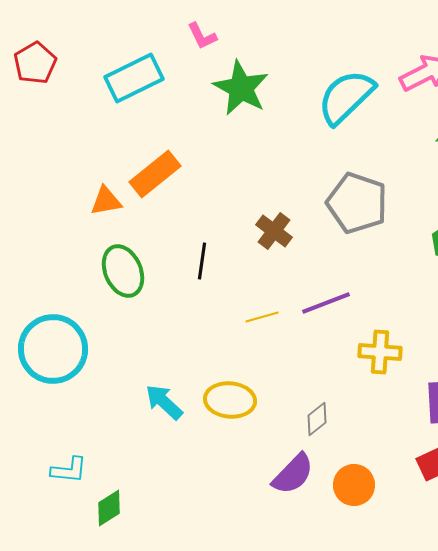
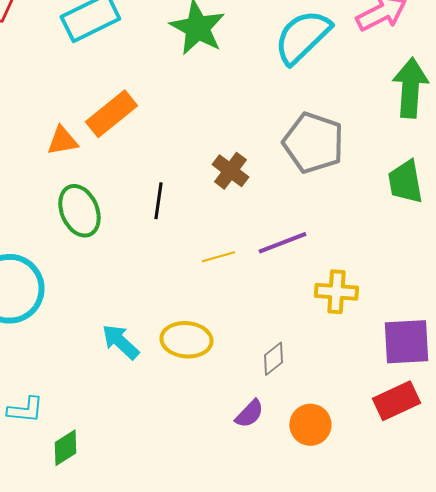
purple semicircle: (293, 474) -> (249, 414), size x0.7

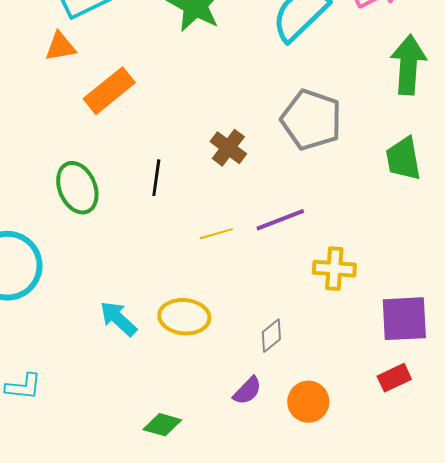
orange triangle: (62, 141) -> (60, 47), moved
red rectangle: (396, 401) -> (394, 378), size x0.7
green diamond: (65, 448) -> (162, 425), moved, turned 48

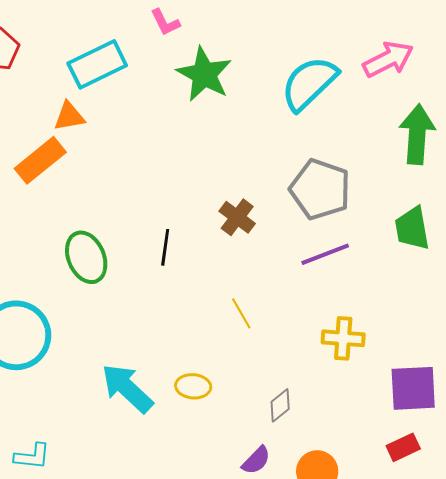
orange rectangle: (109, 91) -> (40, 160), moved
purple line: (280, 220) -> (325, 254), moved
yellow line: (216, 234) -> (241, 313), moved, turned 76
yellow ellipse: (184, 317) -> (193, 386), size x0.7
cyan arrow: (118, 319) -> (127, 388), size x1.4

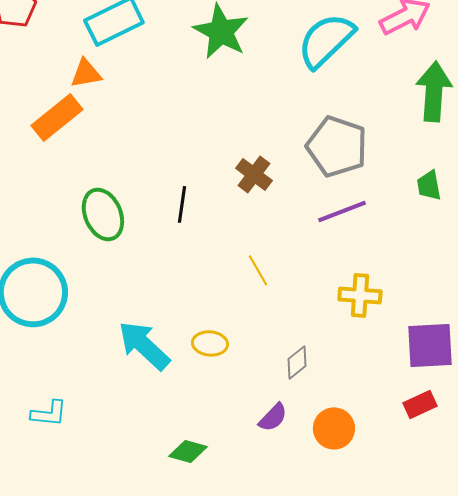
green trapezoid: (412, 228) -> (429, 185), size x0.7

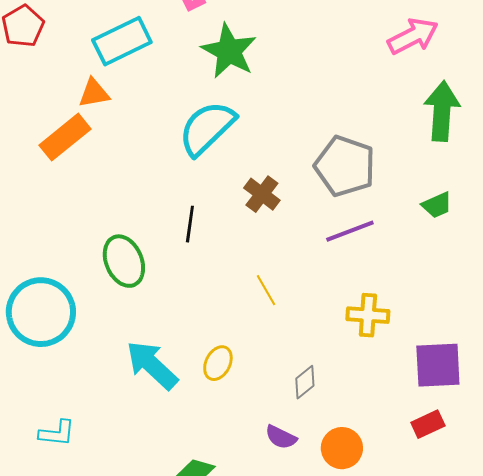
cyan semicircle: (326, 40) -> (207, 128), moved
green trapezoid: (429, 185) -> (437, 205), turned -104
green ellipse: (103, 214) -> (124, 261), moved
yellow ellipse: (210, 343) -> (218, 363), turned -68
purple semicircle: (273, 417) -> (281, 437), turned 72

